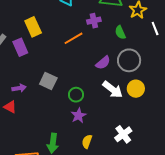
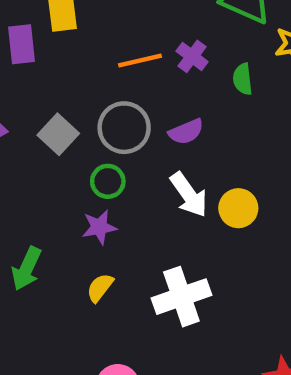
purple cross: (94, 21) -> (192, 56), moved, turned 32
gray circle: (129, 60) -> (124, 128), moved
white cross: (123, 134) -> (181, 297), size x1.4

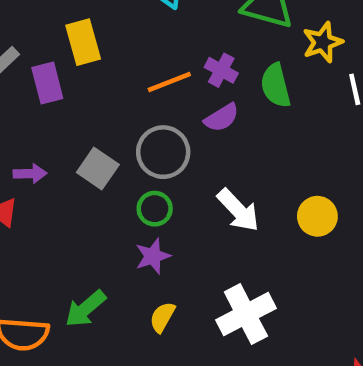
green semicircle: (243, 79) -> (276, 86), size x1.4
purple semicircle: (186, 132) -> (222, 118), moved
yellow circle: (238, 208) -> (317, 216), moved
green arrow: (27, 269) -> (85, 309), turned 33

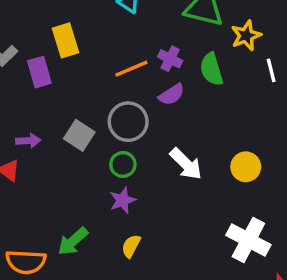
white cross: (246, 314) -> (248, 240), moved, turned -33

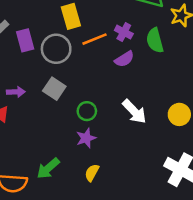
yellow rectangle: (65, 40) -> (71, 16), moved
gray circle: (128, 122) -> (56, 49), moved

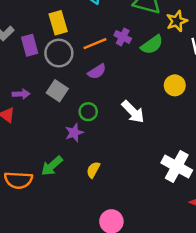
yellow rectangle: (71, 16) -> (58, 23), moved
green semicircle: (155, 40) -> (152, 45), turned -110
purple semicircle: (124, 59) -> (97, 72), moved
yellow circle: (179, 114) -> (175, 85), moved
purple star: (86, 138) -> (74, 133), moved

